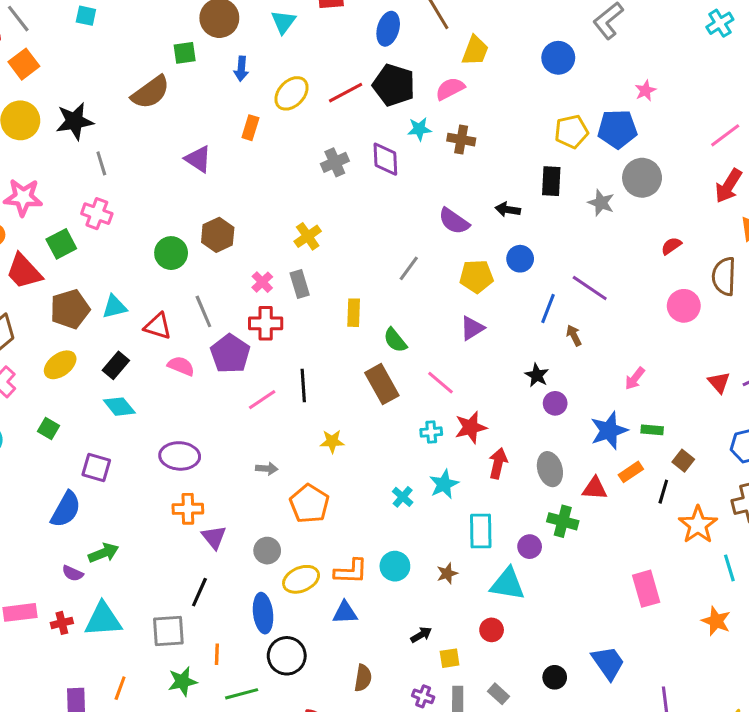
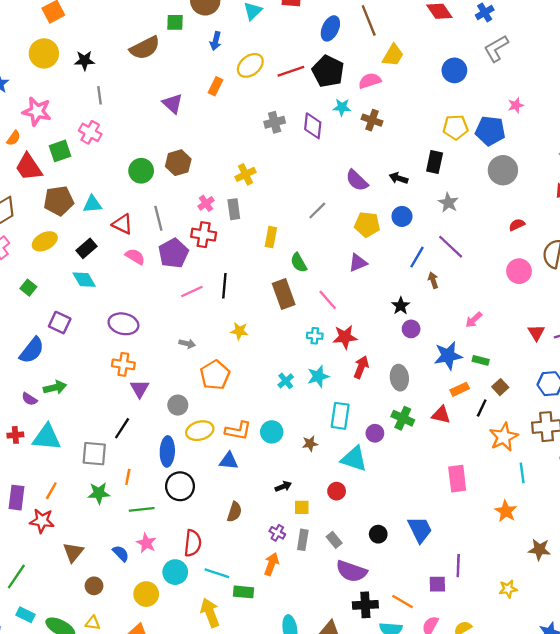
black star: (75, 121) -> (84, 60), size x0.7
gray star: (601, 203) -> (448, 203), moved
red triangle: (595, 488) -> (441, 415), moved

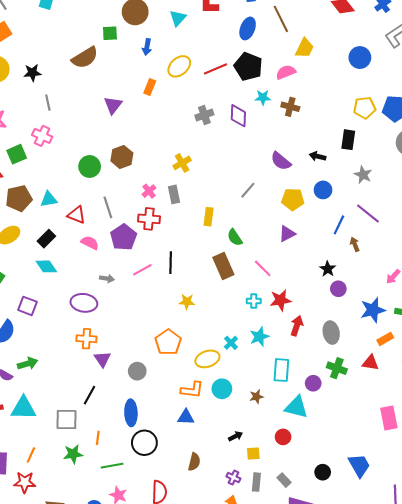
purple triangle: (173, 104) -> (113, 105), turned 30
gray arrow: (187, 344) -> (107, 279), moved
yellow ellipse: (200, 431) -> (207, 359), moved

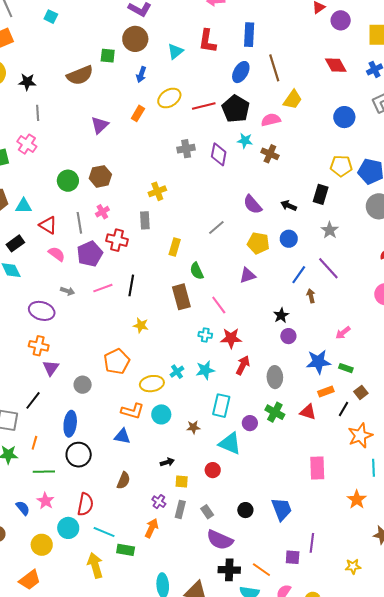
pink cross: (149, 191) -> (102, 212), moved

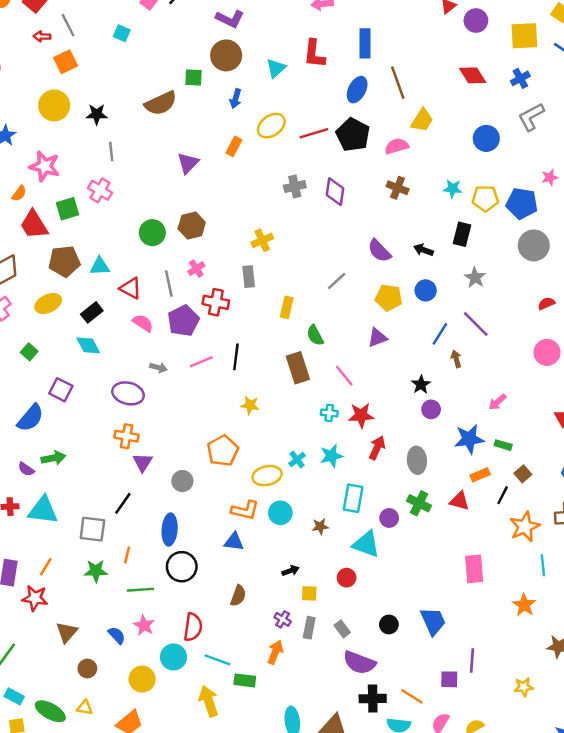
cyan star: (245, 141) -> (453, 189), moved

